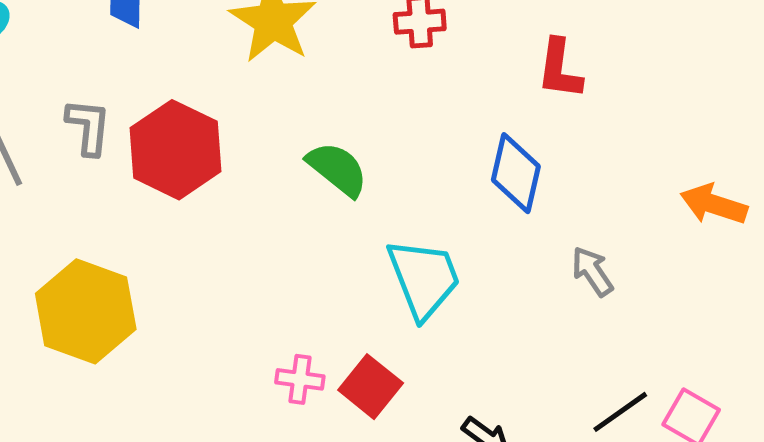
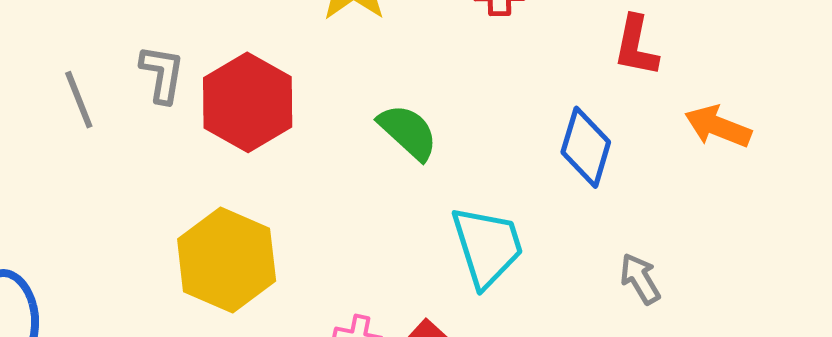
orange arrow: (714, 204) -> (718, 126), moved
gray arrow: (592, 271) -> (640, 279), moved
yellow hexagon: (86, 311) -> (227, 260), moved

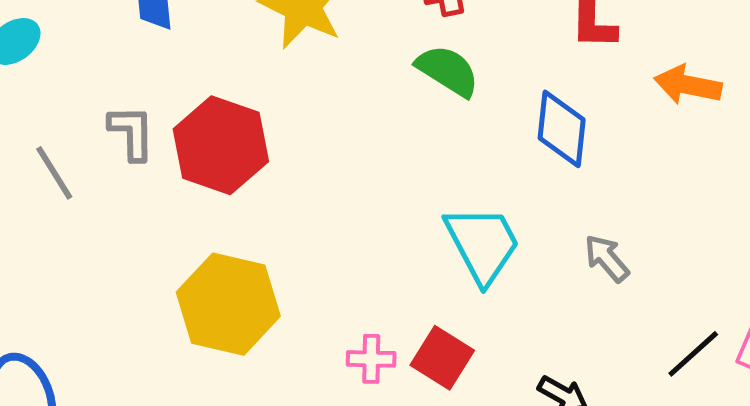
green semicircle: (408, 132) -> (448, 71), moved
gray arrow: (640, 279) -> (607, 258), moved

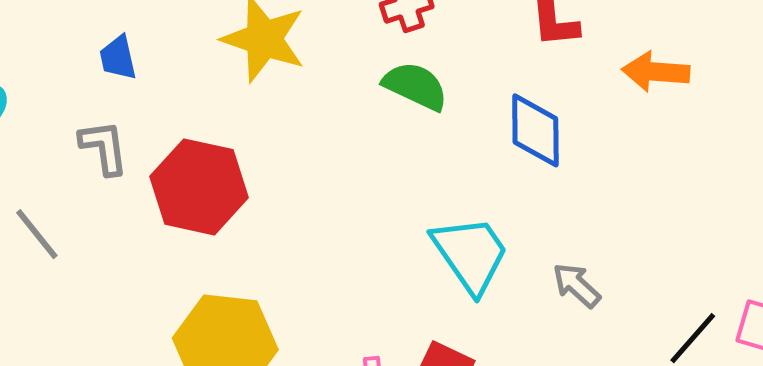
gray L-shape: (132, 133) -> (104, 147), moved
gray arrow: (607, 258) -> (577, 285), moved

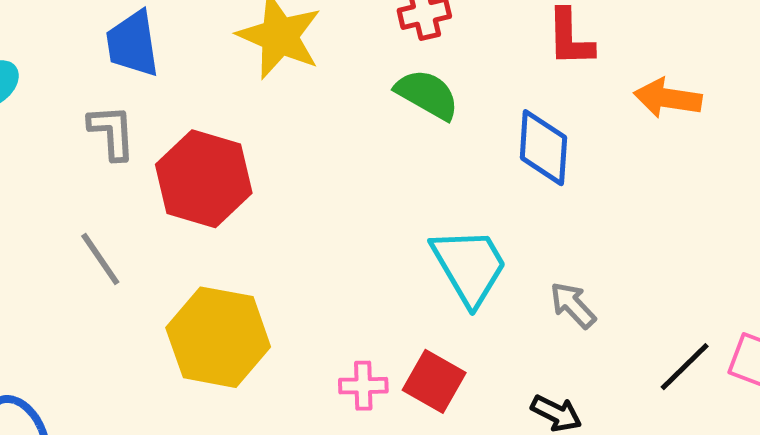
blue trapezoid: (118, 58) -> (133, 44), size x1.5
gray line: (37, 234) -> (100, 259), moved

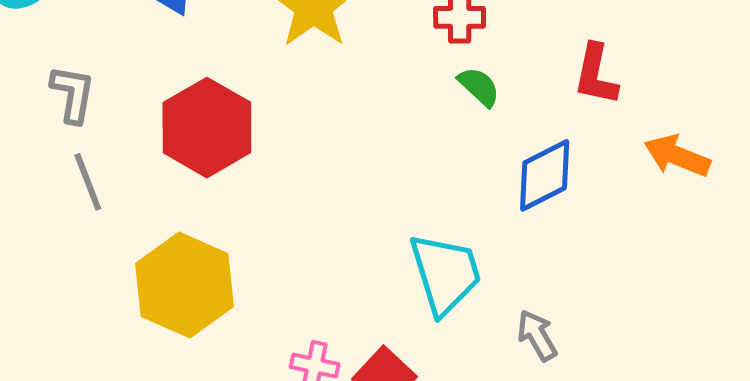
green semicircle: (427, 94) -> (479, 87), moved, size x0.7
gray L-shape: (112, 132) -> (73, 94), moved
blue diamond: (543, 148) -> (545, 175), turned 46

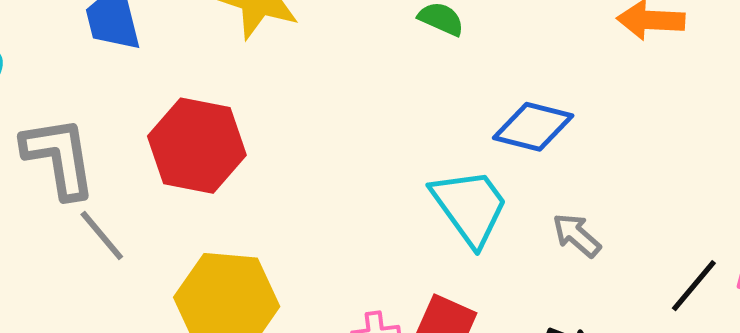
gray L-shape: (73, 94) -> (59, 157), size x1.5
blue diamond: (545, 175) -> (533, 127), moved, turned 60

